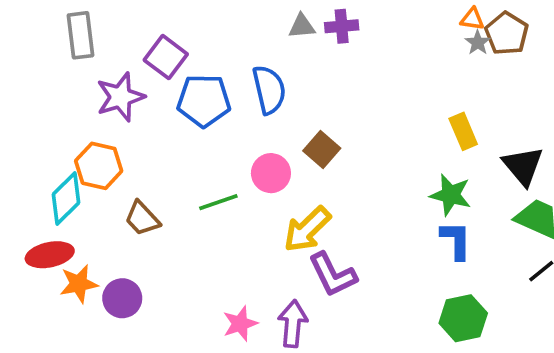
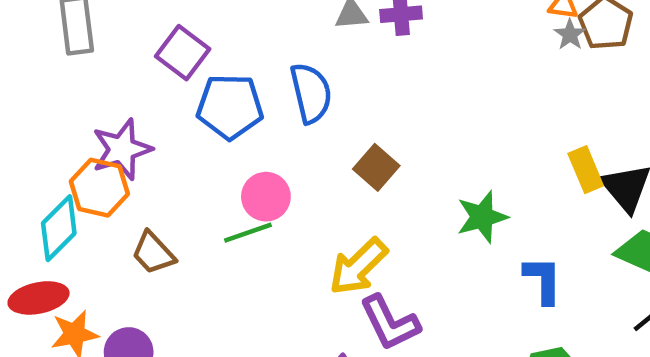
purple star: (120, 97) -> (122, 149), moved
yellow rectangle: (463, 131) -> (586, 170), moved
pink circle: (271, 173) -> (266, 197), moved
green star: (450, 195) -> (482, 217), moved, turned -30

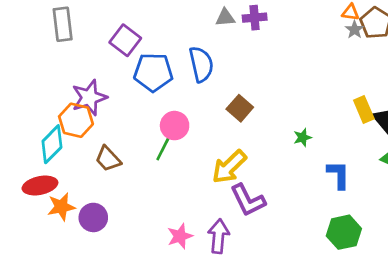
green star: (482, 217) -> (303, 138), size x0.6
green line: (248, 233) -> (164, 147), turned -44

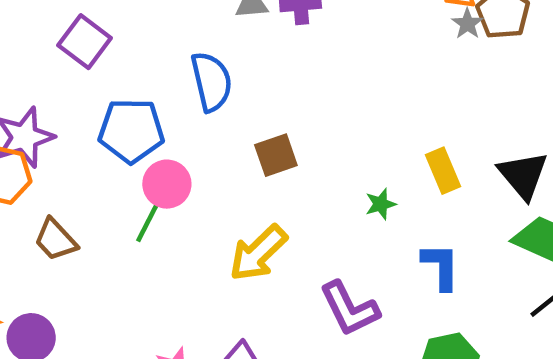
blue pentagon: (153, 72) -> (131, 131), moved
brown square: (240, 108) -> (276, 155), turned 30
yellow rectangle: (364, 110) -> (443, 171), moved
purple L-shape: (248, 200) -> (349, 309), moved

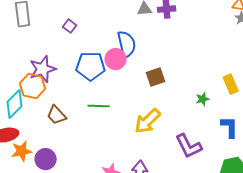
purple square: (85, 42) -> (70, 26), size x0.6
pink circle: (167, 184) -> (116, 59), moved
green line: (149, 220) -> (99, 106), turned 65

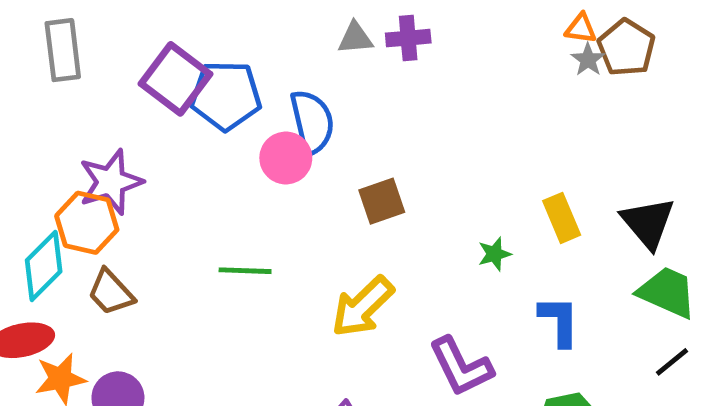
purple square: (70, 26) -> (175, 79), size x2.0
blue pentagon: (91, 66) -> (226, 96), moved
brown trapezoid: (57, 115) -> (111, 292), moved

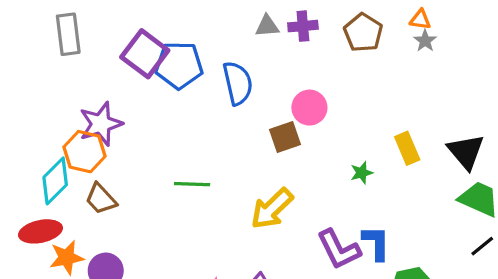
brown pentagon: (626, 48) -> (363, 33), moved
pink circle: (286, 158) -> (309, 108), moved
blue L-shape: (559, 321) -> (376, 243), moved

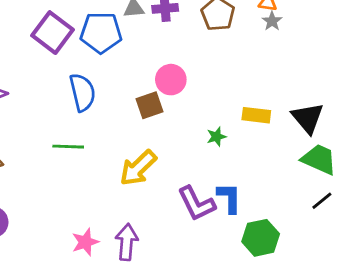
purple square: (145, 54) -> (53, 33), moved
blue pentagon: (179, 65) -> (101, 33), moved
blue semicircle: (238, 83) -> (82, 92), moved
yellow rectangle: (407, 148) -> (256, 115), turned -60

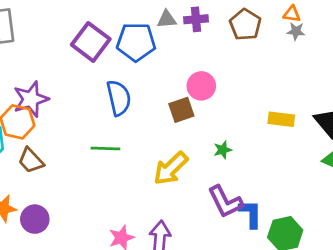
gray star: (272, 21) -> (296, 31), turned -30
green star: (216, 137) -> (223, 150), moved
blue L-shape: (229, 198) -> (251, 214), moved

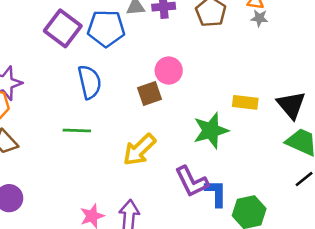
green star: (223, 150) -> (211, 131), moved, size x2.0

